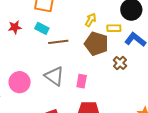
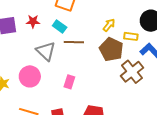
brown cross: (120, 63) -> (132, 72), size x1.6
gray triangle: (54, 76) -> (46, 51), moved
pink rectangle: (82, 81) -> (69, 82), moved

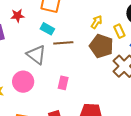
red star: (33, 21) -> (17, 16), moved
yellow rectangle: (131, 36) -> (119, 31), turned 64

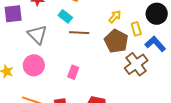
gray triangle: (36, 55) -> (37, 35), moved

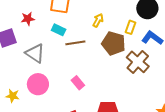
yellow arrow: (115, 17) -> (98, 20), moved
yellow rectangle: (136, 29) -> (131, 27), turned 48
pink rectangle: (73, 72) -> (78, 83), turned -48

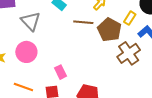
brown line: (75, 43) -> (83, 22), moved
pink rectangle: (78, 83) -> (61, 72), moved

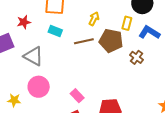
brown cross: (129, 53) -> (137, 57), size x0.6

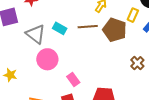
cyan rectangle: (55, 31) -> (60, 28), moved
brown cross: (137, 57) -> (137, 63), moved
pink circle: (39, 87) -> (47, 59), moved

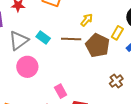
gray triangle: (36, 34) -> (19, 40), turned 40
pink rectangle: (73, 79) -> (61, 91), moved

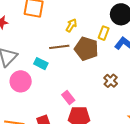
cyan rectangle: (43, 38) -> (41, 64), moved
pink rectangle: (61, 91) -> (68, 97), moved

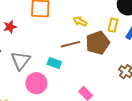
yellow arrow: (71, 25) -> (80, 21), turned -88
brown pentagon: (86, 49) -> (98, 43), turned -30

